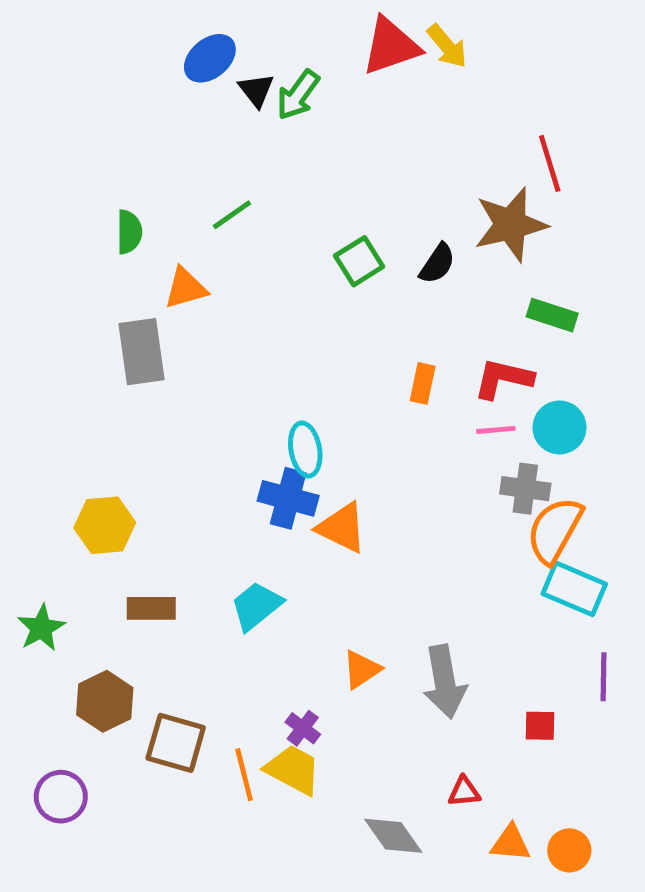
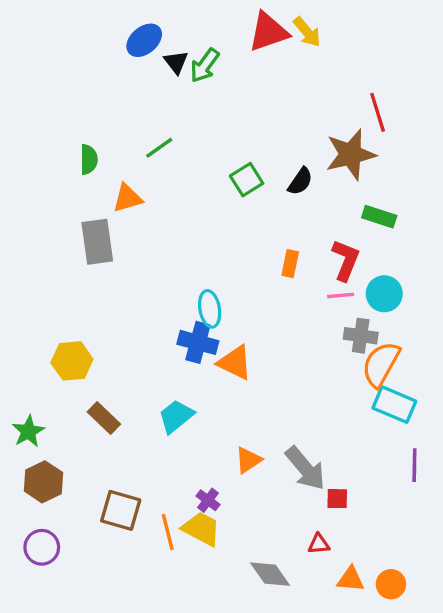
red L-shape: (503, 379) -> (346, 260), turned 99
brown rectangle: (151, 608) -> (104, 418), turned 44
gray arrow: (445, 682) -> (305, 468), turned -30
brown hexagon: (105, 701) -> (43, 482), moved
red square: (540, 726) -> (337, 499), moved

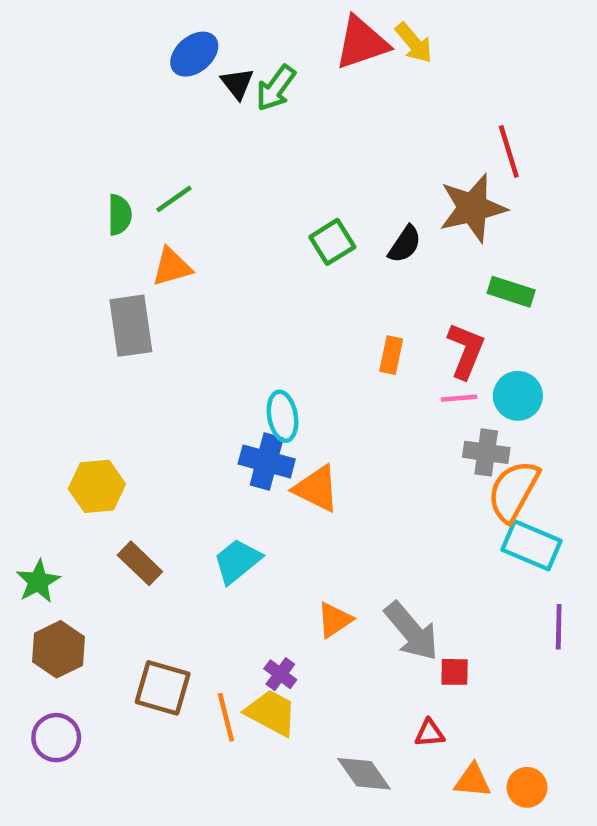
green line: (159, 148) -> (174, 199), moved

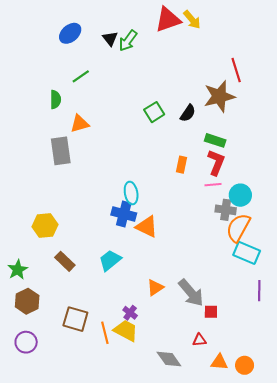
blue ellipse: (194, 54) -> (70, 33), moved
green line: (174, 199) -> (81, 76), moved
green rectangle: (511, 292) -> (215, 140), moved
cyan circle: (518, 396) -> (240, 195), moved

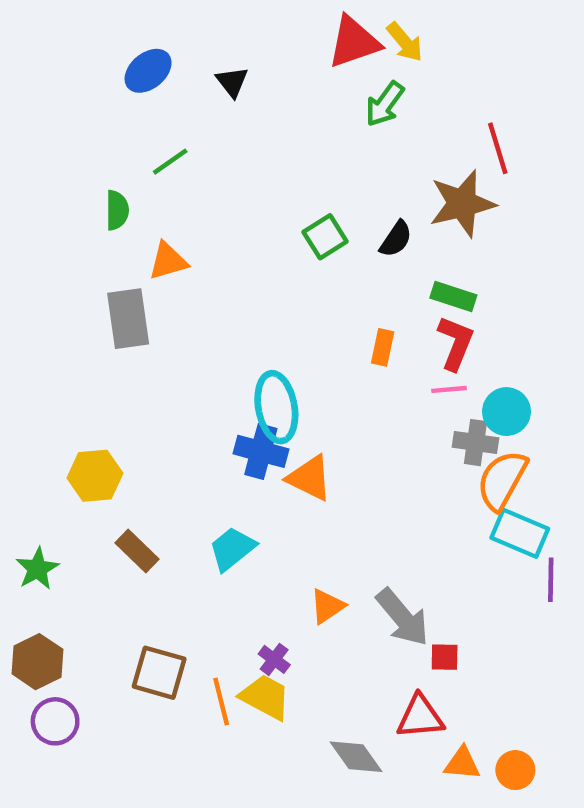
green arrow: (128, 41) -> (385, 104), moved
cyan ellipse: (131, 193) -> (276, 407), size x1.4
purple line: (259, 291) -> (551, 580), moved
brown hexagon: (27, 301) -> (37, 662), moved
red triangle: (199, 340) -> (420, 717), size x1.6

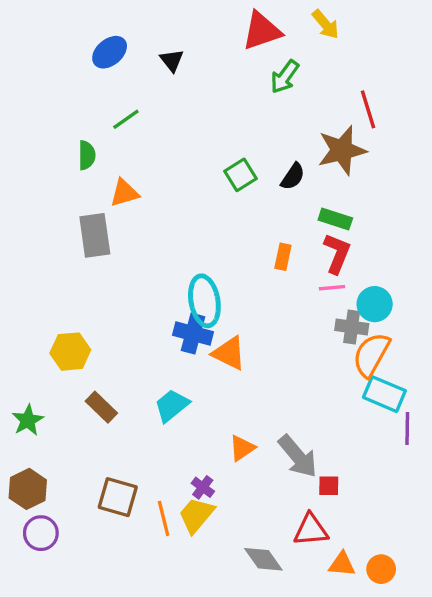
yellow arrow: (405, 42) -> (326, 24), moved
yellow trapezoid: (265, 697) -> (196, 515), turned -78

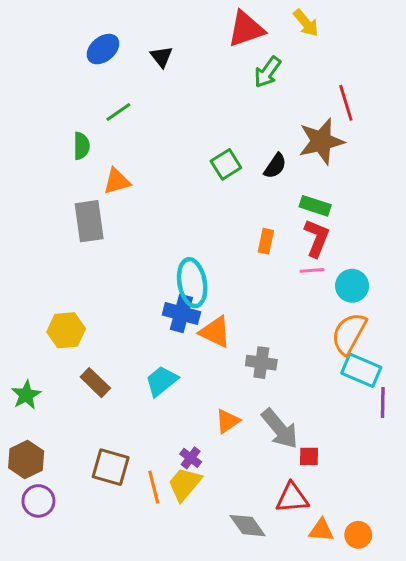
gray cross: (352, 327) -> (261, 363), moved

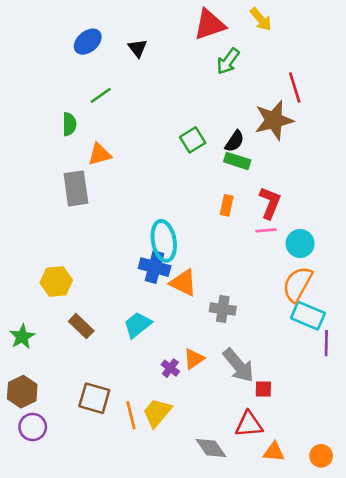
green rectangle: (315, 206) -> (237, 161), moved
purple cross: (191, 458) -> (170, 368), moved
orange circle: (358, 535) -> (321, 456), moved

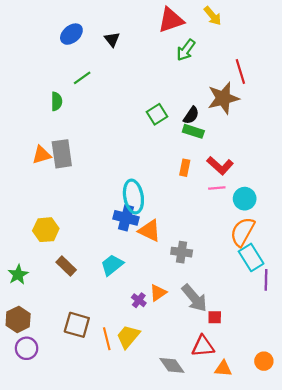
orange triangle: (100, 154) -> (42, 155), moved
red L-shape: (270, 203) -> (220, 166), turned 110
cyan rectangle: (308, 316) -> (251, 257), turned 35
orange circle: (321, 456) -> (264, 361), moved

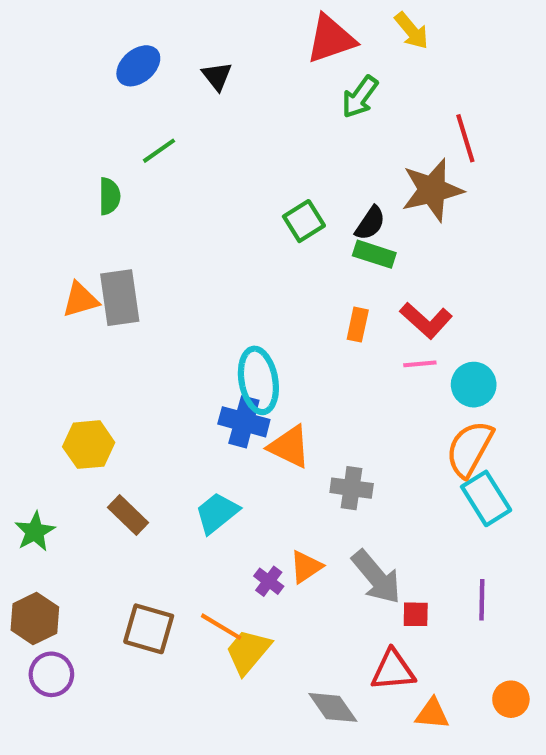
purple line: (266, 280) -> (482, 600), moved
orange line: (107, 339) -> (221, 627), moved, turned -45

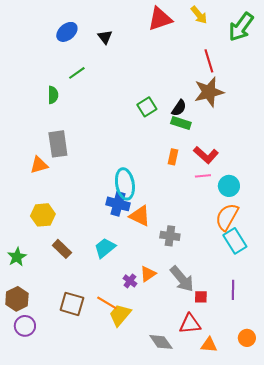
green arrow: (360, 97) -> (241, 27), moved, size x1.4
red line: (465, 138) -> (209, 61), moved
orange triangle: (80, 300) -> (39, 165), moved

